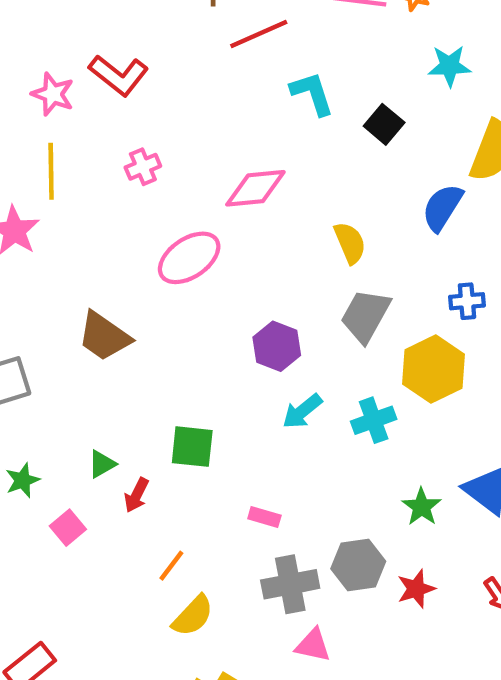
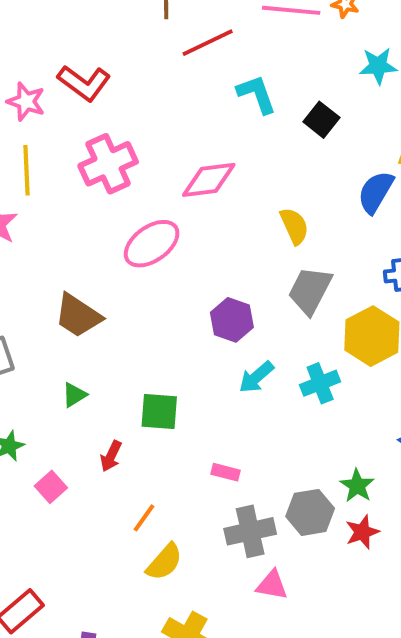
pink cross: (143, 167) -> (108, 164), size x1.8
green triangle: (102, 464) -> (74, 395), moved
green star: (422, 507) -> (357, 486), moved

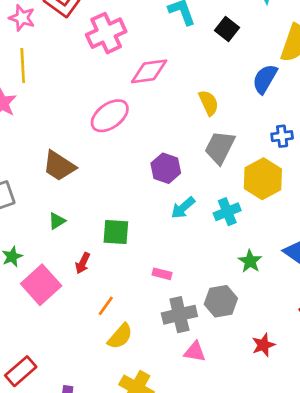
pink cross: (108, 164) -> (106, 33), moved
green star: (357, 486) -> (250, 261), moved
pink square: (51, 487) -> (41, 285), size x1.8
red star: (362, 532) -> (263, 345), moved

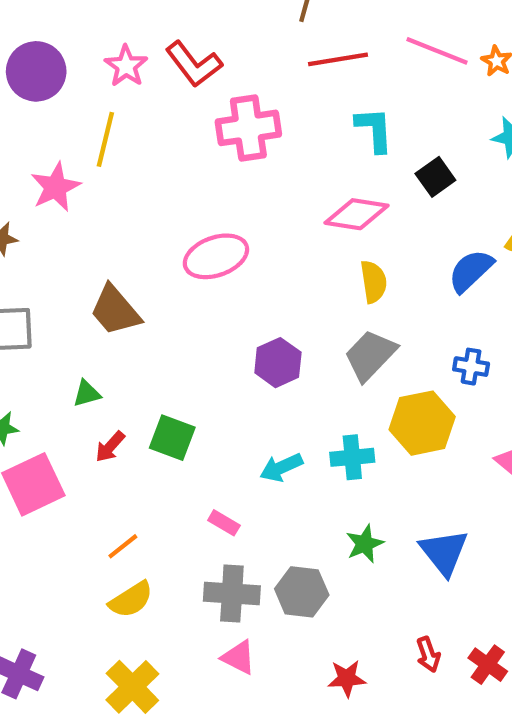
pink diamond: (149, 71) -> (356, 214), moved
cyan arrow: (183, 208) -> (281, 467), moved
red arrow: (83, 263) -> (110, 447), moved

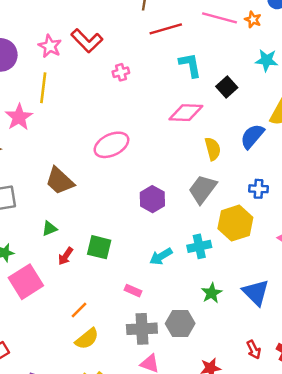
pink cross: (248, 128) -> (121, 72), size x0.5
yellow semicircle: (374, 282) -> (213, 149), moved

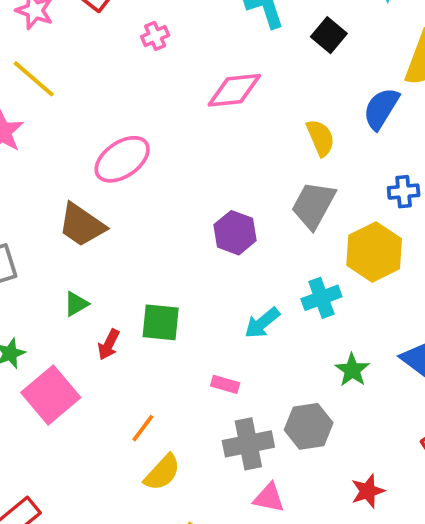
yellow line: (43, 88) -> (34, 79), turned -48
pink diamond: (186, 113) -> (234, 90), moved
pink ellipse: (111, 145) -> (122, 159), moved

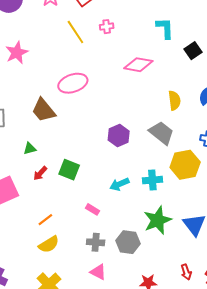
yellow line: (34, 79) -> (75, 32), moved
gray trapezoid: (313, 205) -> (161, 133), turned 84
green star: (352, 370) -> (158, 220), size x1.6
gray cross: (248, 444) -> (96, 242), size x0.7

